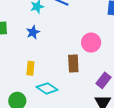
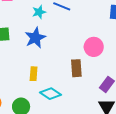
blue star: (33, 32) -> (35, 38), size x1.5

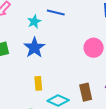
brown rectangle: (76, 68) -> (86, 92), moved

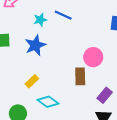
yellow rectangle: (38, 83) -> (32, 81), turned 40
brown rectangle: (86, 92) -> (80, 76), moved

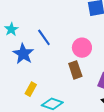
blue line: (63, 15) -> (44, 37), moved, turned 48
cyan star: (40, 20) -> (11, 29), moved

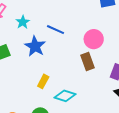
blue line: (44, 37) -> (55, 30), turned -30

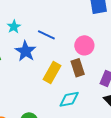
yellow rectangle: (43, 81) -> (52, 73), moved, size x1.5
cyan diamond: (65, 96) -> (69, 99), moved, turned -30

